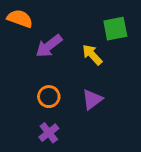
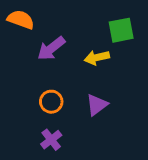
yellow arrow: (92, 55) -> (97, 58), turned -60

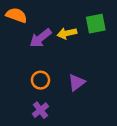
yellow arrow: (97, 58) -> (67, 33), moved

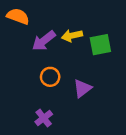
green square: (96, 24) -> (100, 45), moved
orange circle: (40, 80) -> (50, 77), moved

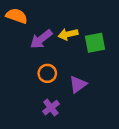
purple cross: (44, 118) -> (51, 108), moved

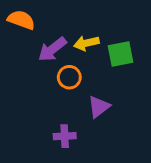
orange circle: (47, 73) -> (69, 77), moved
purple cross: (51, 108) -> (65, 136), turned 35

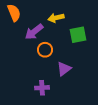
orange semicircle: (21, 20) -> (14, 13), turned 48
yellow arrow: (86, 43) -> (56, 18), moved

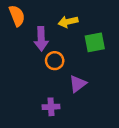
purple arrow: (34, 32) -> (41, 39), turned -54

